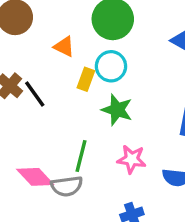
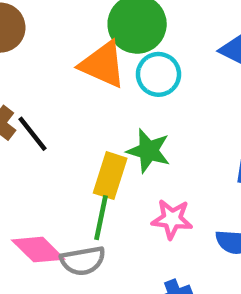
orange triangle: (64, 47) -> (103, 64), moved, size x1.6
cyan circle: (111, 66) -> (158, 74), moved
yellow rectangle: (86, 79) -> (110, 176), moved, size x1.4

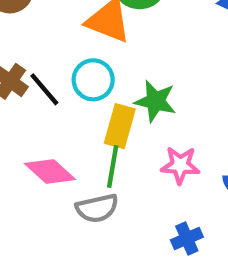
cyan circle: (158, 74) -> (93, 80), moved
pink diamond: (38, 250) -> (50, 172), moved

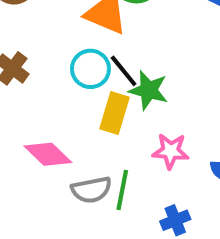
black line: (44, 89) -> (124, 71), moved
green line: (113, 167) -> (122, 190), moved

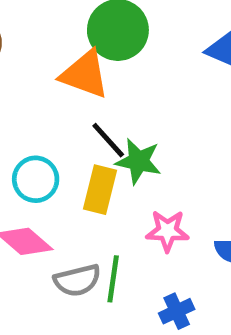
cyan circle: (90, 69) -> (36, 179), moved

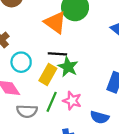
black line: (108, 140) -> (57, 54), turned -60
green line: (113, 279) -> (52, 102), moved

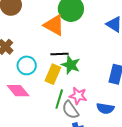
gray semicircle: (27, 111) -> (70, 110), moved, turned 60

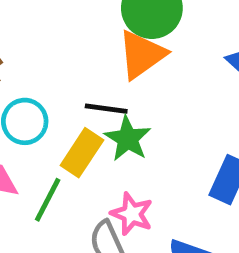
orange triangle: (54, 25) -> (142, 54), moved, turned 45
green line: (59, 99) -> (48, 200), moved

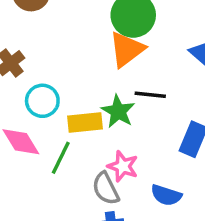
black line: (106, 109) -> (150, 95), moved
yellow rectangle: (82, 153) -> (85, 122), turned 52

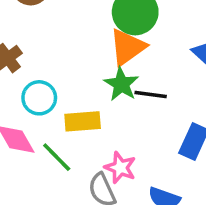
green star: (118, 111) -> (121, 84), moved
green line: (61, 158) -> (57, 157), turned -72

